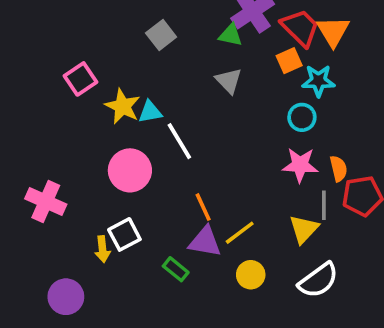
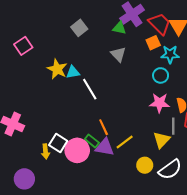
pink square: (81, 79) -> (23, 46), moved
pink circle: (130, 170) -> (77, 150), moved
white square: (124, 234) -> (58, 143), turned -30
green rectangle: (176, 269) -> (92, 141), moved
yellow circle: (251, 275) -> (145, 165), moved

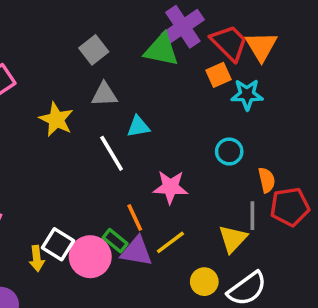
green triangle: (119, 28) -> (161, 50), size x1.5
gray triangle: (118, 54) -> (104, 94), moved, turned -49
cyan triangle: (73, 72) -> (138, 127), moved
cyan circle: (161, 75) -> (229, 152), moved
pink star: (160, 103) -> (170, 187), moved

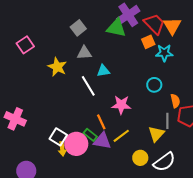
yellow arrow: (37, 258) -> (62, 149), moved

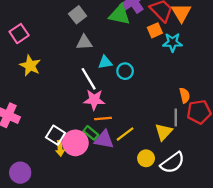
yellow star: (57, 67) -> (30, 66), moved
cyan circle: (154, 85) -> (125, 71), moved
pink star: (121, 105) -> (94, 100), moved
orange line: (101, 122) -> (103, 119), turned -70

